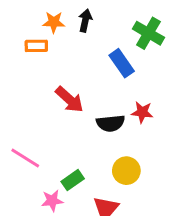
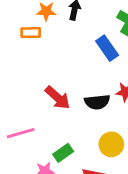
red arrow: (69, 100) -> (58, 98), moved
pink line: (25, 158) -> (21, 133), turned -48

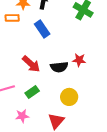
blue rectangle: (107, 48) -> (42, 29), moved
green rectangle: (63, 153) -> (32, 92), moved

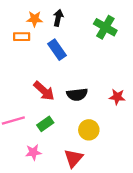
red star: (79, 60) -> (117, 97), moved

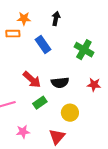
black arrow: (58, 18) -> (56, 19), moved
green cross: (105, 27) -> (84, 50), moved
green rectangle: (45, 124) -> (40, 103), moved

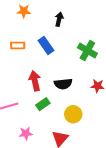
orange star: (24, 19) -> (24, 11), moved
orange rectangle: (13, 34) -> (18, 45), moved
red arrow: (32, 80) -> (35, 81), turned -144

